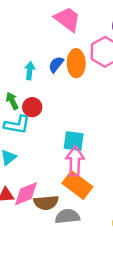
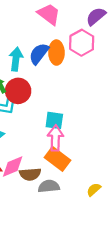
blue semicircle: (56, 64) -> (39, 54), size x1.5
cyan arrow: (30, 71) -> (16, 59), size x1.5
red circle: (32, 107) -> (18, 91), size x1.5

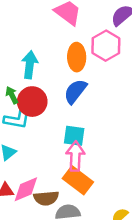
blue semicircle: (39, 54) -> (75, 91), moved

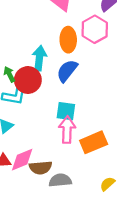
cyan arrow: (30, 65) -> (39, 58), moved
orange rectangle: (78, 180) -> (94, 142), moved, turned -60

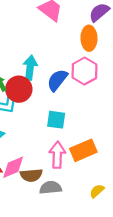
pink hexagon: (95, 29) -> (84, 71), moved
orange ellipse: (68, 40) -> (89, 38), moved
pink arrow: (67, 130) -> (57, 155), moved

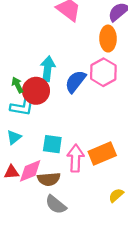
cyan square: (56, 120) -> (52, 144), moved
gray semicircle: (51, 188) -> (56, 205), moved, turned -135

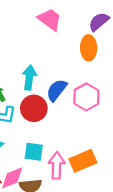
pink hexagon: (103, 72) -> (86, 97), moved
red circle: (36, 91) -> (34, 108), moved

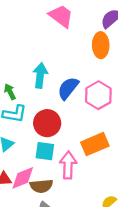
red circle: (34, 108) -> (47, 123), moved
orange rectangle: (83, 161) -> (95, 144), moved

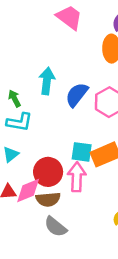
red circle: (47, 123) -> (48, 172), moved
cyan square: (45, 151) -> (82, 152), moved

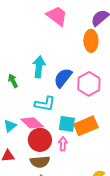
cyan L-shape: (19, 122) -> (45, 104), moved
pink arrow: (77, 177) -> (63, 144), size x0.6
pink diamond: (28, 191) -> (32, 123), moved, turned 65

